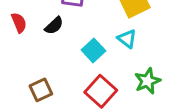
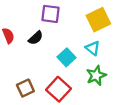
green star: (147, 81) -> (96, 76), moved
red square: (101, 91) -> (59, 89), moved

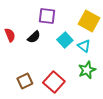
yellow square: (98, 20) -> (89, 21), turned -35
cyan square: (66, 57) -> (65, 40), moved

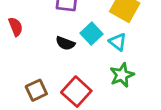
black semicircle: (34, 37) -> (65, 43), moved, turned 64

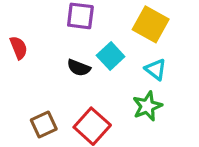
cyan triangle: (118, 42) -> (156, 69), moved

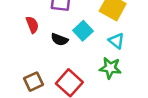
red semicircle: (19, 48) -> (32, 25), moved
green star: (147, 106) -> (110, 68), turned 30

